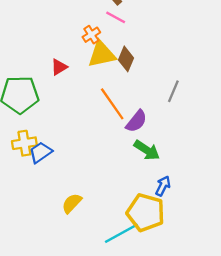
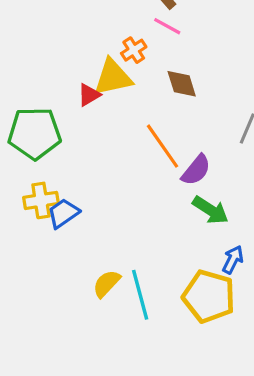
yellow triangle: (102, 54) -> (113, 77), moved
brown diamond: (126, 59) -> (182, 84), turned -40
cyan line: (121, 233) -> (140, 295), moved, turned -76

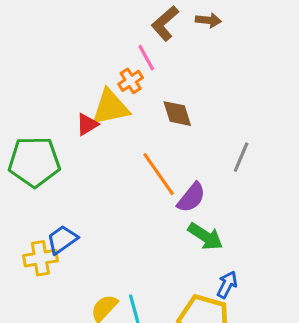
pink line: (167, 26) -> (146, 58), moved, turned 32
yellow cross: (41, 200) -> (40, 258), moved

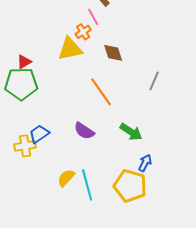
red triangle: (87, 124) -> (24, 62), moved
purple semicircle: (191, 198) -> (84, 131), moved, turned 85

